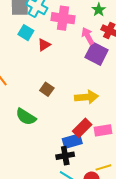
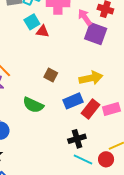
cyan square: (26, 33) -> (32, 22), moved, turned 35
red triangle: (44, 45) -> (42, 31), turned 48
blue rectangle: (72, 141) -> (73, 101), moved

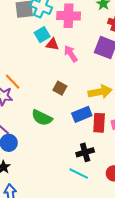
pink arrow: (85, 17) -> (71, 54), moved
red rectangle: (90, 109) -> (99, 123), turned -36
cyan line: (83, 159) -> (79, 174), moved

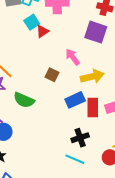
red triangle: (52, 44) -> (42, 31), turned -40
pink arrow: (71, 54) -> (73, 57), moved
green semicircle: (42, 118) -> (24, 100), moved

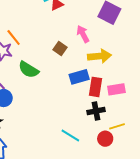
black cross: (80, 138) -> (96, 111), moved

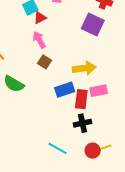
pink arrow: (83, 34) -> (39, 40), moved
pink rectangle: (116, 89) -> (99, 91), moved
yellow line: (117, 126) -> (104, 148), moved

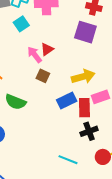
red triangle: (40, 18) -> (47, 49), moved

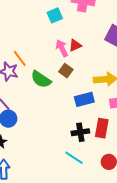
green semicircle: (15, 102) -> (41, 79), moved
red rectangle: (84, 108) -> (102, 128), moved
black cross: (89, 131) -> (80, 132), moved

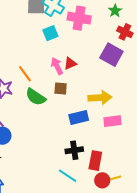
orange line: (20, 58) -> (25, 74), moved
brown square: (66, 71) -> (61, 89), turned -32
red rectangle: (102, 128) -> (95, 161), moved

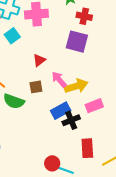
pink arrow: (57, 66) -> (59, 80), moved
black cross: (74, 150) -> (71, 120), moved
red circle: (102, 180) -> (52, 163), moved

